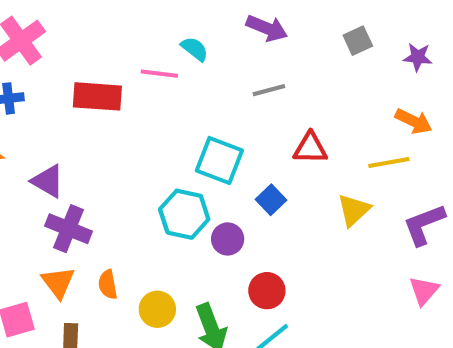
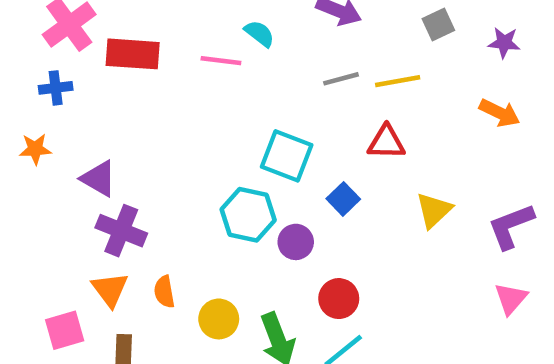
red rectangle: (97, 96) -> (133, 54), moved
yellow line: (389, 163) -> (398, 81), moved

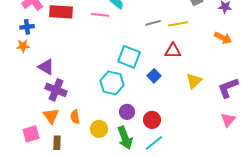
orange star: (35, 149) -> (23, 46), moved
purple circle: (296, 242) -> (127, 112), moved

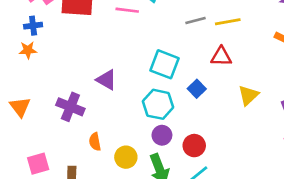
purple triangle: (46, 67) -> (107, 80), moved
cyan hexagon: (112, 83) -> (158, 104), moved
orange triangle: (51, 116) -> (20, 107), moved

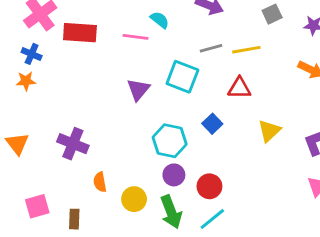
blue cross: (33, 26) -> (32, 54), turned 30
cyan square: (165, 64) -> (182, 77), moved
purple triangle: (107, 80) -> (138, 90), moved, turned 40

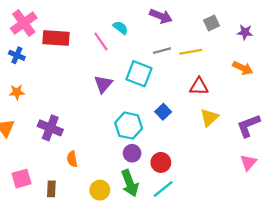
pink line: (135, 37) -> (101, 41), turned 48
orange star: (26, 81) -> (17, 92), moved
red triangle: (239, 88) -> (199, 86), moved
yellow circle: (134, 199) -> (100, 190), moved

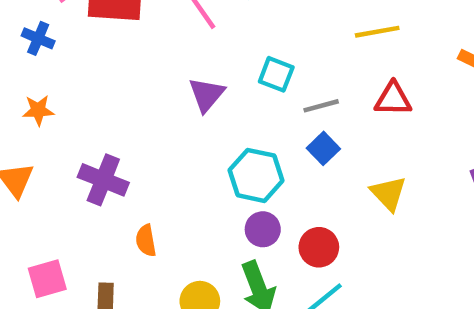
gray line: (162, 51) -> (321, 106), moved
cyan square: (139, 74) -> (276, 74), size x0.7
yellow triangle: (209, 118) -> (388, 193), moved, turned -30

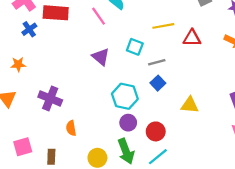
yellow line: (377, 32) -> (163, 26), moved
blue cross: (38, 38) -> (29, 29), moved, turned 32
purple triangle: (207, 95) -> (101, 57), turned -30
red triangle: (393, 99) -> (192, 38), moved
yellow triangle: (388, 193) -> (190, 105), turned -42

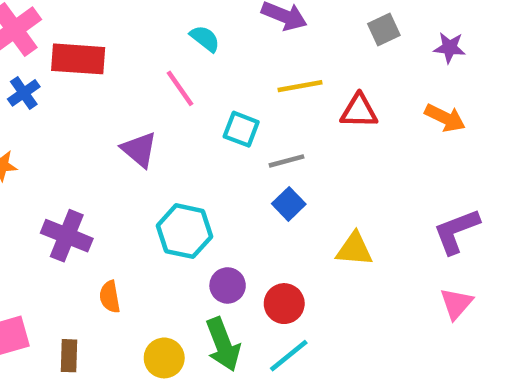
pink line: (99, 16) -> (180, 88), moved
purple triangle: (101, 57) -> (139, 150), moved
cyan hexagon: (125, 96) -> (185, 231), moved

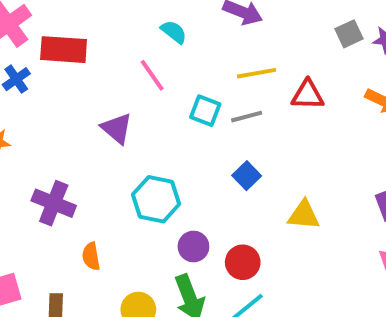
gray square: (384, 30) -> (349, 34), moved
gray line: (286, 161) -> (247, 117), moved

